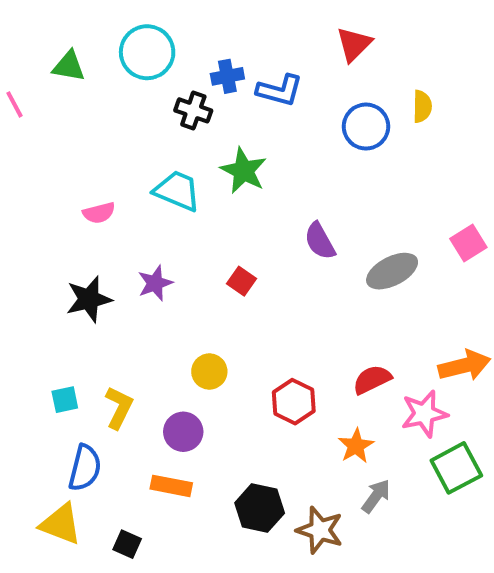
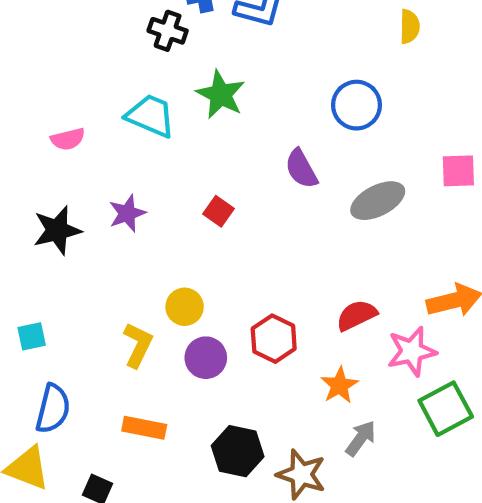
blue circle: (366, 127) -> (357, 105), moved
pink square: (468, 243) -> (458, 171), turned 30
yellow L-shape: (119, 408) -> (138, 345), moved
purple circle: (183, 432) -> (206, 358), moved

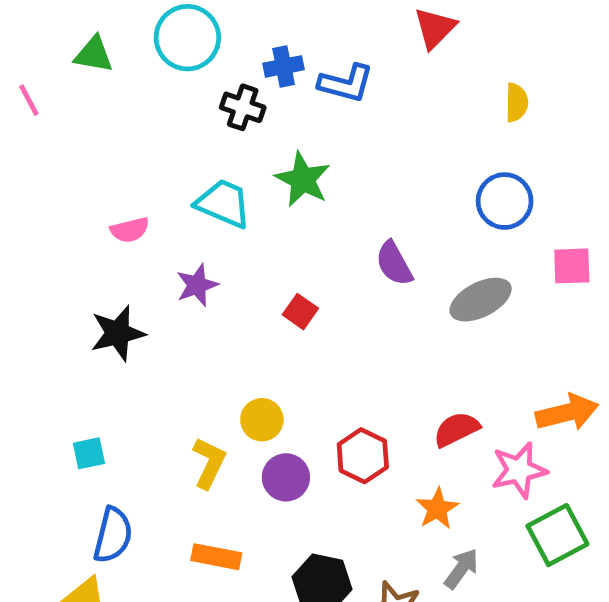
blue circle: (357, 105) -> (505, 201), moved
purple star: (127, 213) -> (197, 285), moved

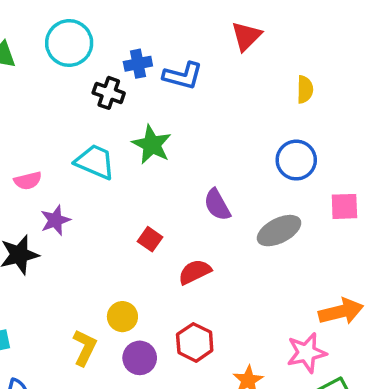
purple star: (197, 285) -> (55, 220), moved
red semicircle: (457, 429) -> (195, 272), moved

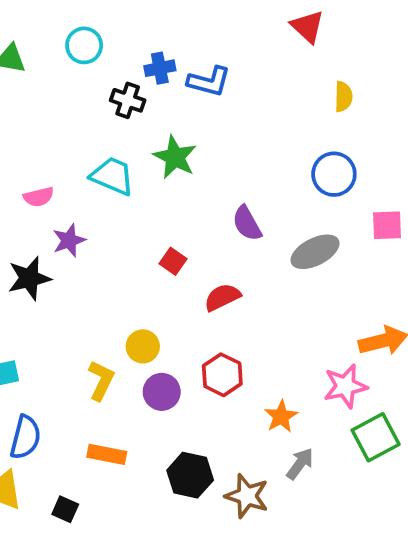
red triangle: (246, 36) -> (307, 27), moved, turned -32
cyan circle: (69, 43) -> (84, 45), size x0.7

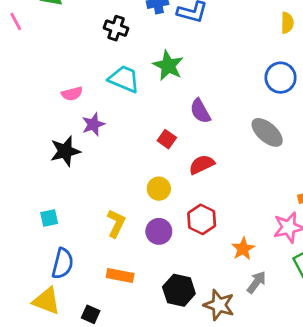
black cross: (128, 100) -> (116, 28), moved
purple semicircle: (247, 223) -> (200, 111), moved
gray ellipse: (315, 252) -> (267, 132), turned 68
yellow circle: (143, 346) -> (159, 189), moved

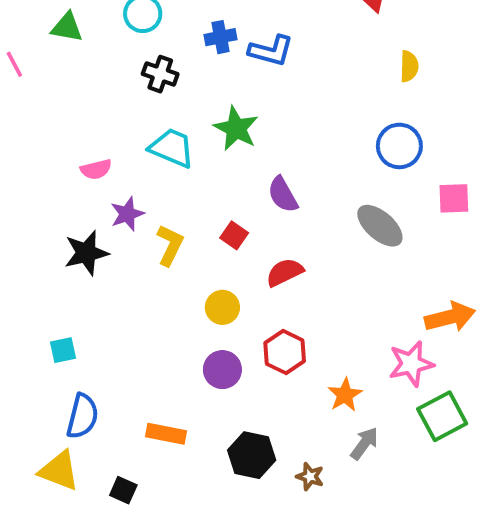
yellow L-shape: (116, 223) -> (170, 245), moved
brown star: (219, 305) -> (310, 477), size x0.6

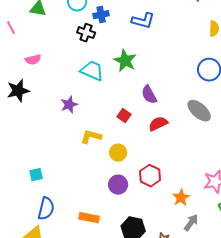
blue cross: (220, 37) -> (101, 15), moved
pink semicircle: (96, 169) -> (33, 60), moved
yellow L-shape: (170, 245) -> (91, 137), moved, turned -100
black star: (86, 253) -> (18, 91), moved
red semicircle: (285, 272) -> (158, 124), moved

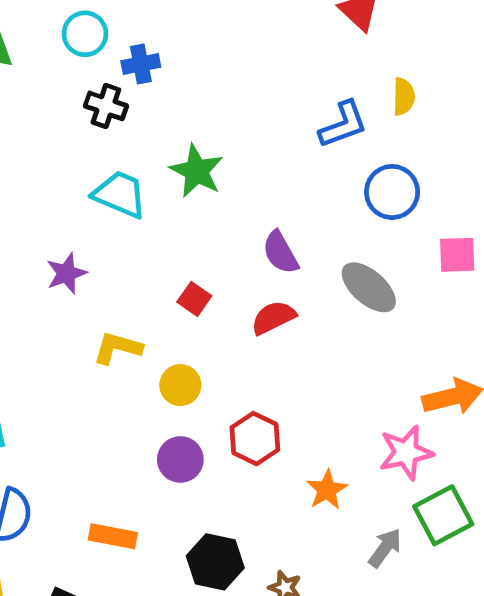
blue L-shape: (143, 21) -> (343, 125), moved, turned -35
purple semicircle: (149, 95) -> (280, 252), moved
gray arrow: (191, 223) -> (385, 548), moved

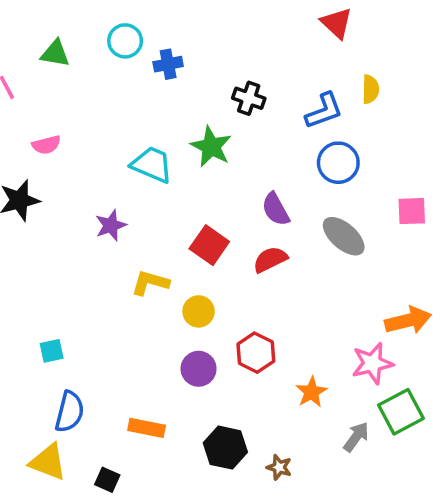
black cross: (106, 106) -> (249, 98), moved
blue circle: (392, 192) -> (338, 163), moved
red square: (194, 299) -> (209, 245), size x1.5

